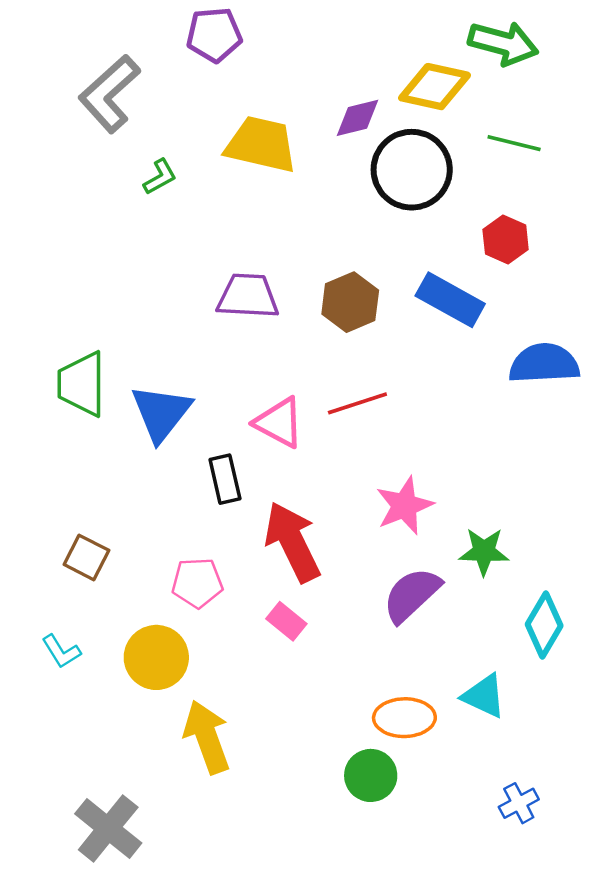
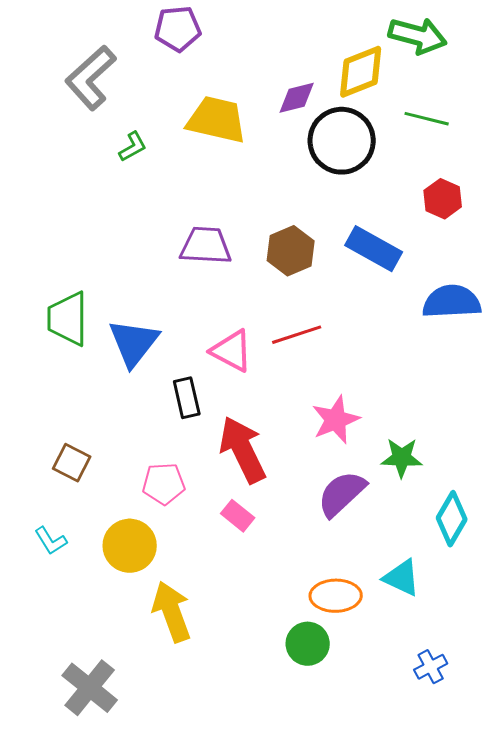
yellow diamond: (435, 87) -> (361, 72), turned -34
red hexagon: (506, 240) -> (443, 199), moved

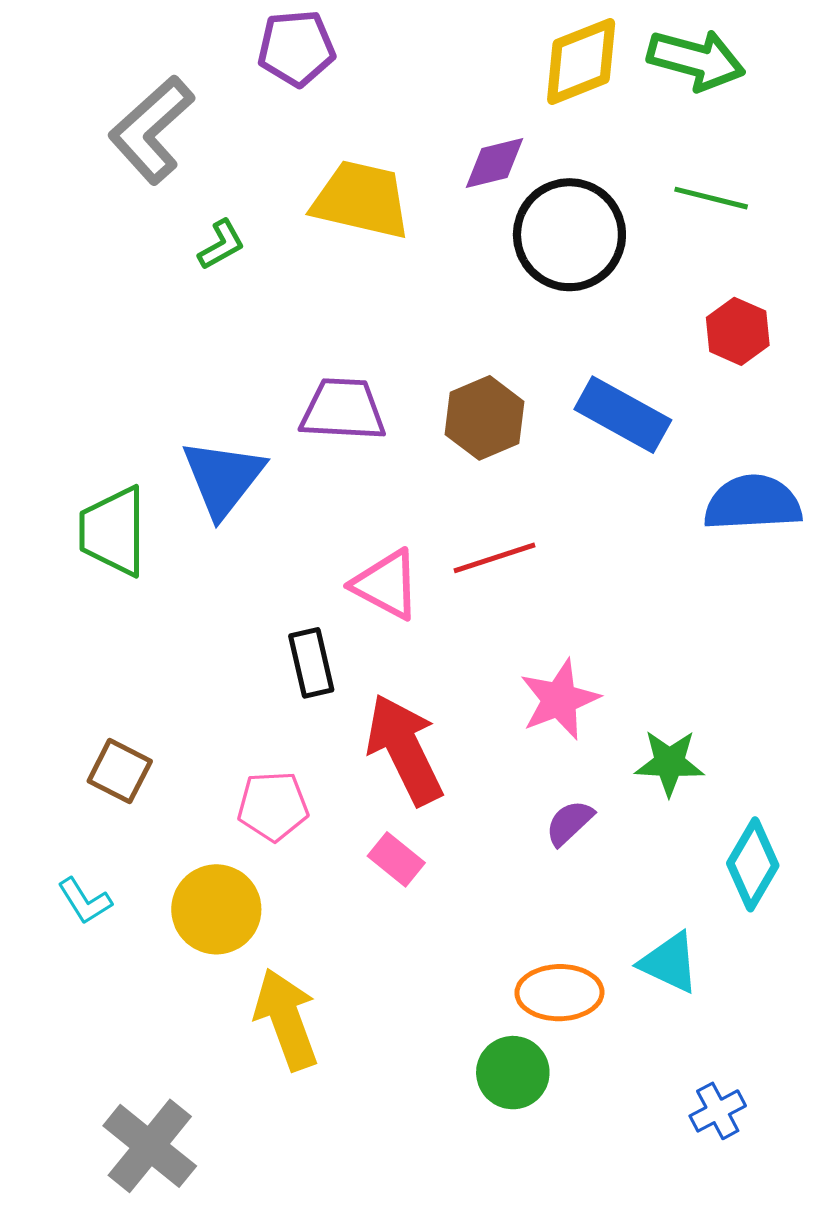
yellow diamond: (361, 72) -> (581, 61), moved
blue triangle: (134, 343) -> (223, 478), moved
purple semicircle: (342, 494) -> (569, 823), size x0.6

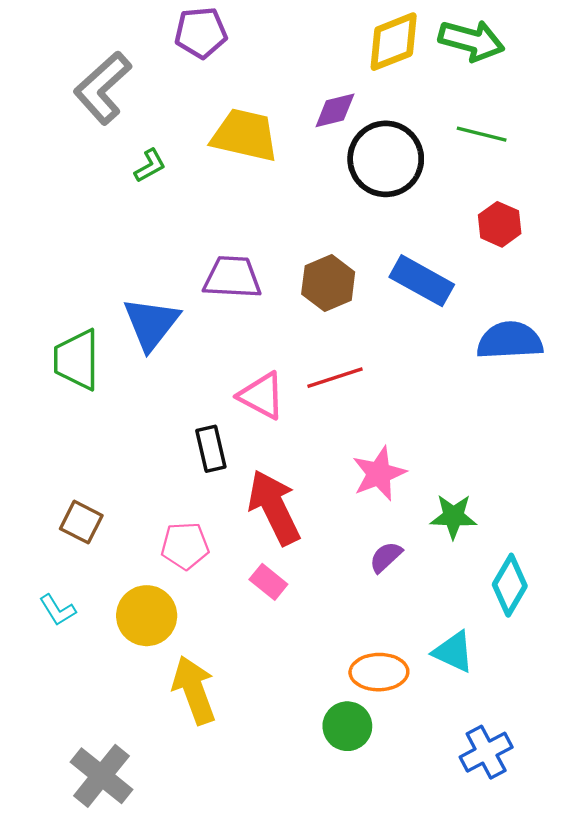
blue cross: (718, 1111) -> (486, 752), size x1.4

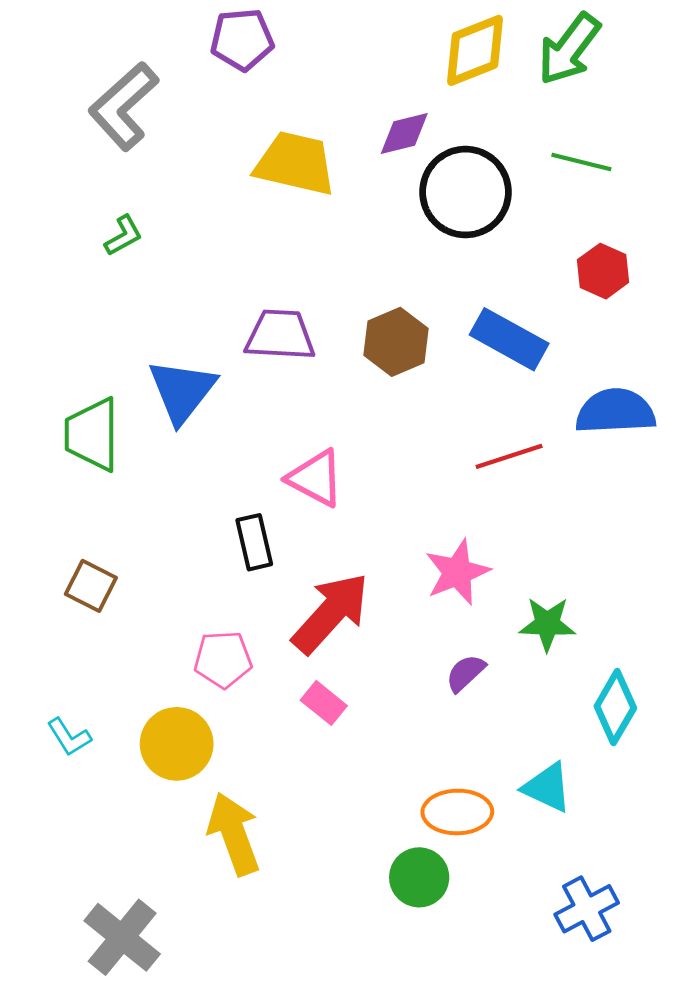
green arrow: (471, 40) -> (569, 49), turned 112
green L-shape: (150, 166) -> (123, 236), moved
red line: (335, 378) -> (509, 456), moved
red arrow: (274, 507) -> (331, 613), turned 68
brown square: (81, 522) -> (91, 586), moved

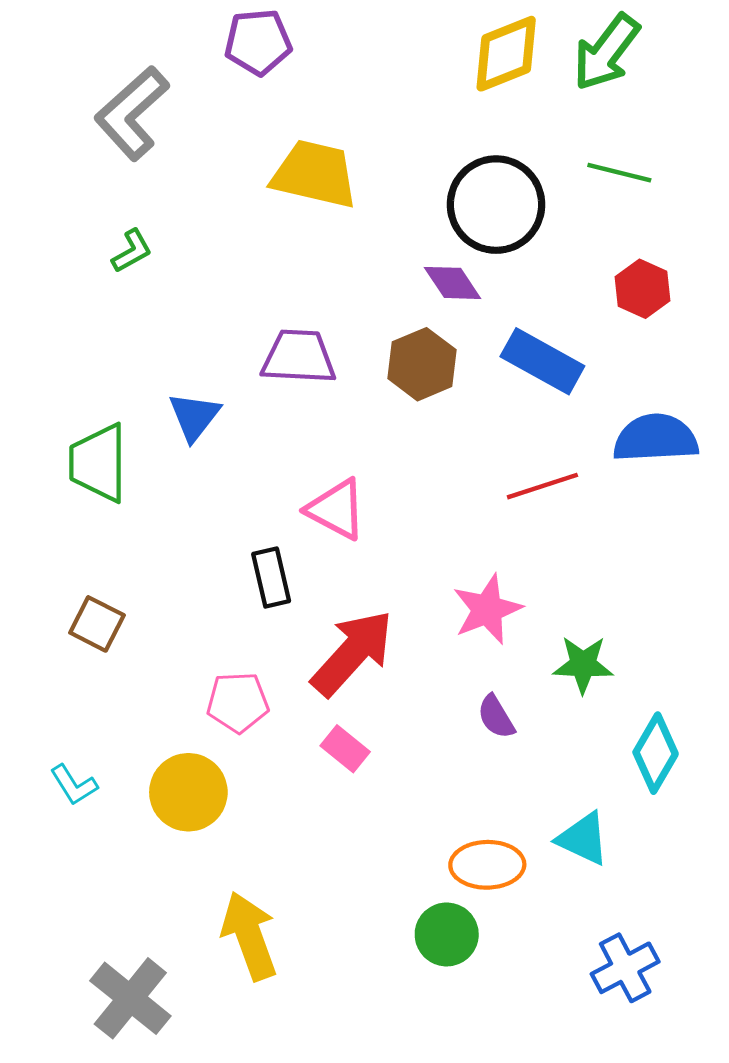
purple diamond: (404, 133) -> (452, 283), moved, turned 70
blue triangle: (182, 391) -> (194, 416), size x0.7
purple semicircle: (465, 673) -> (496, 717), turned -78
yellow arrow: (234, 834) -> (249, 936), moved

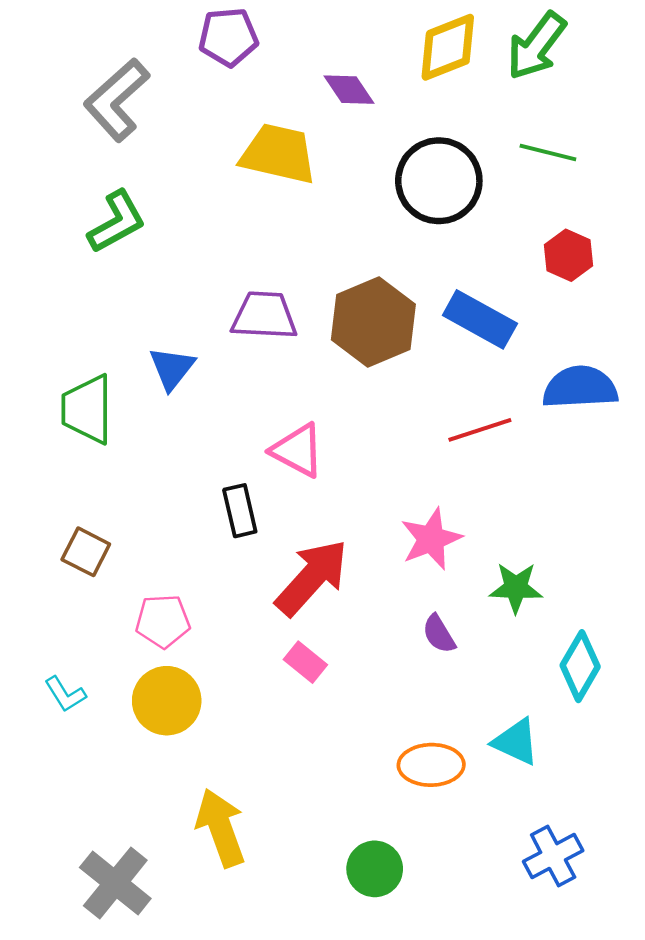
green L-shape: (132, 251) -> (117, 222), size x1.6
purple diamond: (452, 283) -> (349, 90), moved
brown hexagon: (422, 364) -> (373, 322), size x1.4
pink pentagon: (238, 702) -> (163, 621), moved
green circle: (447, 934) -> (375, 869), moved

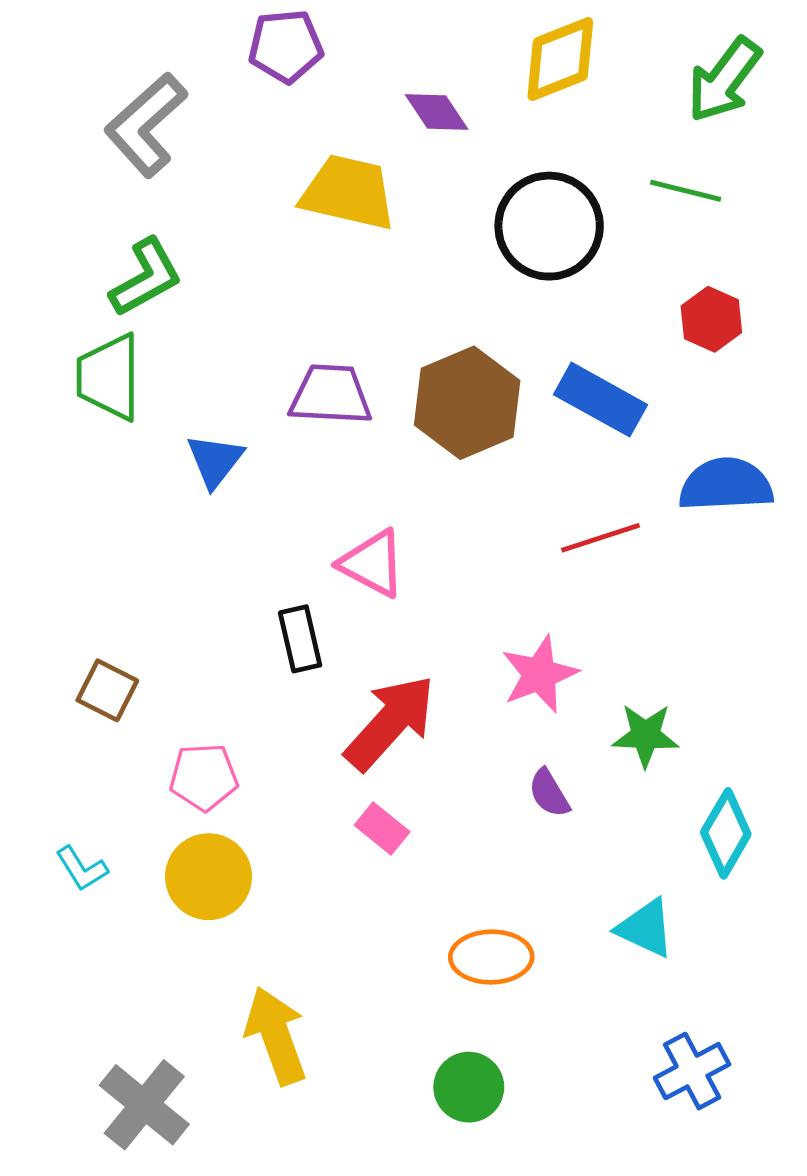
green arrow: (536, 46) -> (724, 80), moved
green trapezoid: (87, 409) -> (109, 377), moved
orange ellipse: (431, 765) -> (491, 957), moved

